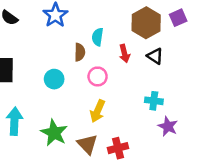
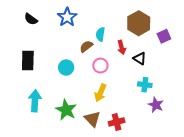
purple square: (178, 18) -> (164, 36), moved
brown semicircle: (80, 52) -> (86, 46), turned -128
black triangle: (155, 56) -> (140, 58), moved

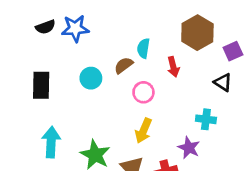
blue star: (67, 17) -> (75, 28), moved, turned 30
black semicircle: (31, 19) -> (45, 27), turned -56
black triangle: (140, 58) -> (223, 82), moved
cyan circle: (66, 68) -> (91, 78), moved
purple star: (156, 105) -> (189, 148), moved

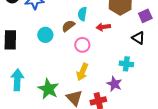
red arrow: (173, 67) -> (103, 27), turned 96

